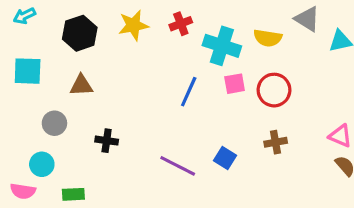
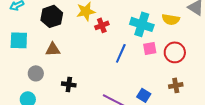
red cross: (181, 24) -> (102, 25), moved

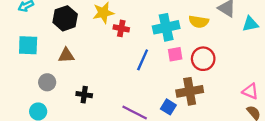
cyan cross: (142, 24) -> (166, 27), turned -30
red cross: (102, 25) -> (121, 28), turned 32
brown cross: (176, 85) -> (190, 91), moved, size x1.6

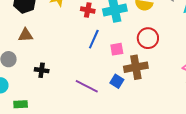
red cross: (121, 28) -> (88, 10), moved
pink square: (175, 54) -> (117, 49), moved

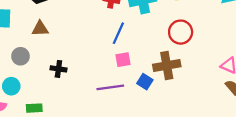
pink square: (117, 49) -> (123, 60), moved
purple line: (87, 86) -> (110, 87), turned -35

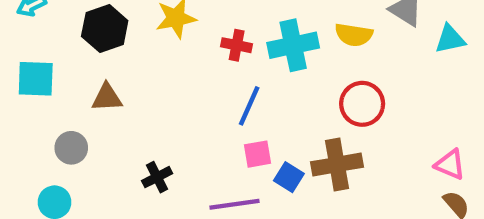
black cross: (58, 69) -> (157, 177), moved, turned -35
blue square: (145, 82) -> (289, 177), moved

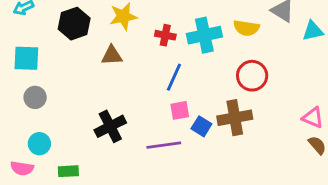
brown triangle: (107, 98) -> (112, 55), moved
gray circle: (71, 148) -> (35, 97), moved
black cross: (157, 177) -> (110, 126), size x1.5

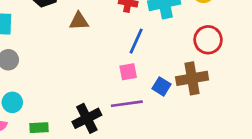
pink square: (180, 110) -> (128, 72), moved
black cross: (110, 126) -> (87, 118), moved

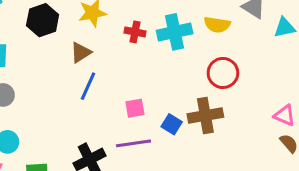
brown triangle: (79, 21) -> (81, 52), turned -30
blue line: (136, 41) -> (88, 86), moved

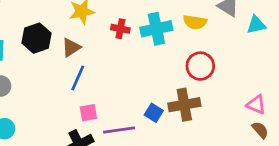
black hexagon: (43, 20) -> (36, 38), moved
pink square: (135, 108) -> (88, 113), moved

